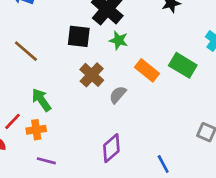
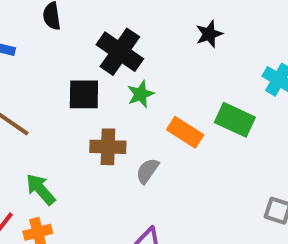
green star: (119, 40) -> (141, 94), turned -30
brown cross: (92, 75) -> (108, 147), turned -35

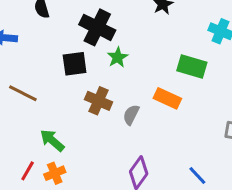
orange rectangle: (185, 132) -> (167, 98), moved
brown cross: (108, 147) -> (99, 101), turned 30

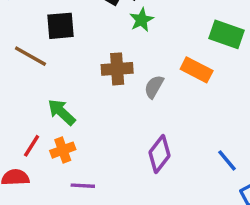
black square: (75, 64) -> (61, 26), moved
brown cross: (99, 101) -> (117, 69), turned -30

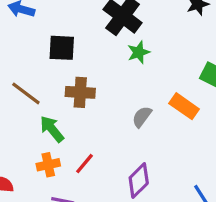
brown line: (30, 56) -> (26, 93), moved
brown cross: (117, 69) -> (80, 92), moved
red line: (32, 146) -> (85, 164), moved

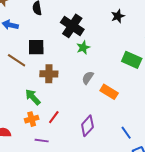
brown line: (26, 93) -> (17, 60), moved
orange rectangle: (184, 106) -> (109, 92), moved
gray semicircle: (142, 117) -> (88, 78), moved

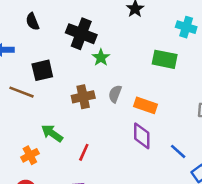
brown cross: (49, 74) -> (83, 97), moved
orange cross: (32, 119) -> (30, 155), moved
purple diamond: (87, 126) -> (142, 136), moved, turned -30

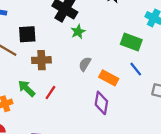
brown cross: (83, 97) -> (41, 60), moved
blue line: (178, 151) -> (136, 69), moved
red line: (84, 152) -> (50, 93), moved

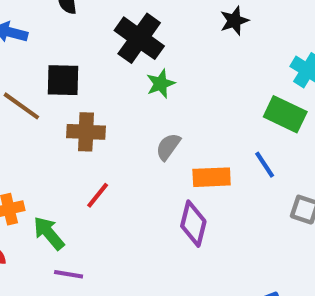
green rectangle: (131, 42) -> (285, 114), moved
orange rectangle: (109, 78) -> (212, 177), turned -36
green arrow: (27, 88) -> (49, 233), moved

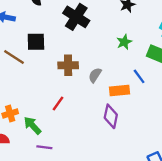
green star: (161, 84) -> (124, 42), moved
brown cross: (86, 132) -> (68, 65), moved
blue line: (265, 165) -> (139, 76), moved

